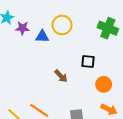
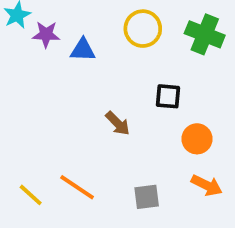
yellow circle: (62, 25) -> (143, 29), moved

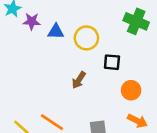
yellow circle: (143, 29) -> (86, 38), moved
brown arrow: (118, 123) -> (79, 80), turned 78

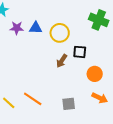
purple star: (32, 21) -> (17, 28), moved
brown arrow: (79, 80) -> (62, 61), moved

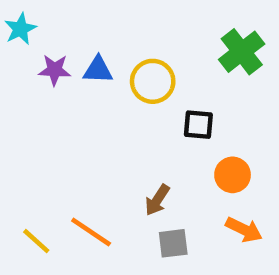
green cross: (99, 20) -> (242, 52), turned 30
brown arrow: (62, 61) -> (157, 200), moved

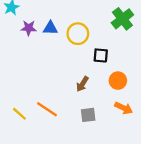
brown arrow: (157, 200) -> (82, 84), moved

